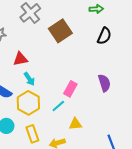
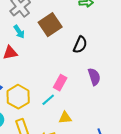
black semicircle: (104, 36) -> (80, 45), moved
cyan arrow: (29, 79) -> (19, 32), moved

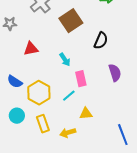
cyan arrow: (19, 32) -> (65, 60), moved
pink rectangle: (60, 83) -> (81, 79), turned -42

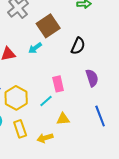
cyan arrow: (65, 60) -> (35, 48), moved, turned 88
blue line: (123, 135) -> (100, 116), moved

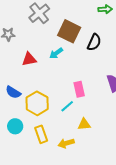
brown square: (48, 26) -> (69, 31), turned -30
black semicircle: (78, 46) -> (94, 42), moved

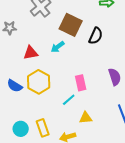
yellow hexagon: (37, 103) -> (39, 82), moved
cyan circle: (15, 126) -> (21, 129), moved

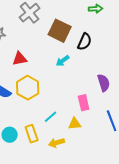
cyan arrow: (58, 47) -> (63, 61), moved
pink rectangle: (81, 83) -> (84, 103), moved
cyan line: (69, 100) -> (51, 117), moved

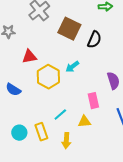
cyan arrow: (63, 61) -> (72, 67), moved
yellow hexagon: (28, 88) -> (48, 77), moved
yellow arrow: (57, 143) -> (66, 141), turned -70

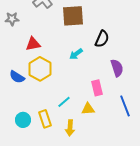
brown square: (69, 29) -> (73, 16), turned -30
black semicircle: (94, 40) -> (102, 39), moved
yellow hexagon: (48, 77) -> (40, 69), moved

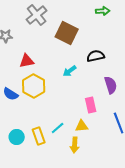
brown square: (73, 16) -> (67, 33), turned 30
black semicircle: (102, 39) -> (96, 56), turned -126
cyan line: (64, 102) -> (58, 128), moved
yellow arrow: (70, 128) -> (75, 145), moved

